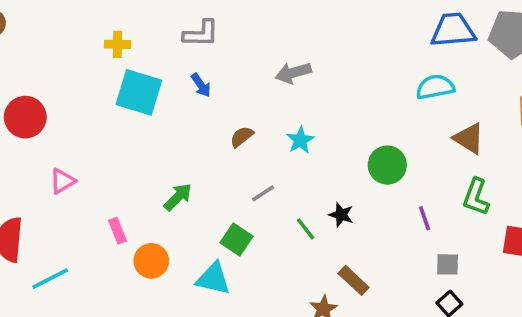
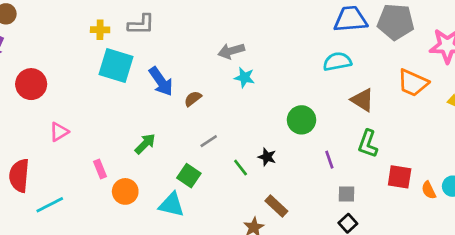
gray L-shape: (201, 34) -> (141, 24), moved
blue arrow: (201, 85) -> (161, 81), moved, size x1.6
cyan star: (300, 140) -> (245, 77), moved, turned -30

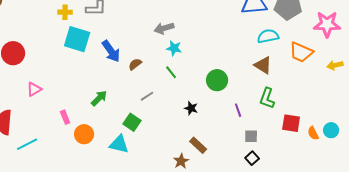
cyan semicircle: (337, 62) -> (268, 36), moved
green line: (241, 168) -> (171, 72), moved

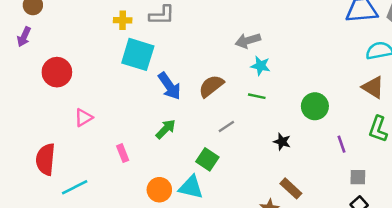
blue arrow: (111, 51) -> (169, 86), moved
brown semicircle: (135, 64) -> (211, 86), size x1.5
green line: (171, 72) -> (257, 96), turned -40
orange circle: (84, 134) -> (159, 190), moved

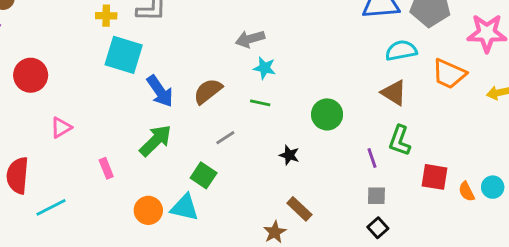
green arrow: (166, 129) -> (156, 141), size x1.4
purple line: (341, 144) -> (372, 158), moved

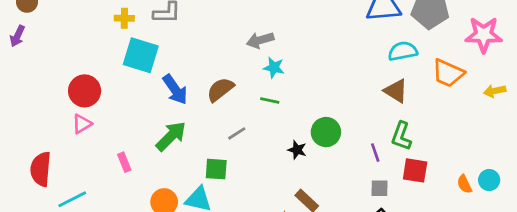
red circle: (31, 75) -> (85, 91), moved
green circle: (327, 114) -> (326, 132), moved
green square: (204, 175) -> (216, 169), turned -30
red square: (435, 177) -> (415, 170), moved

